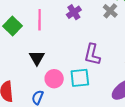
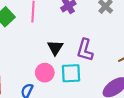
black triangle: (37, 58) -> (55, 48), moved

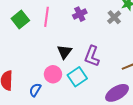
cyan square: (71, 73) -> (77, 77), turned -36

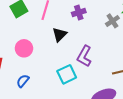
black triangle: (65, 52) -> (60, 35), moved
pink circle: (53, 74) -> (24, 48), moved

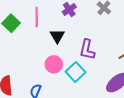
pink circle: (24, 48) -> (54, 64), moved

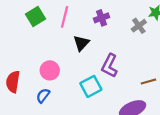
pink circle: (54, 64) -> (50, 70), moved

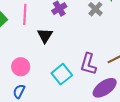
purple L-shape: (110, 66) -> (88, 64), moved

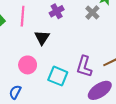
pink circle: (21, 67) -> (28, 65), moved
cyan square: (62, 74) -> (58, 76), turned -30

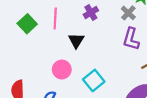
purple L-shape: (84, 67) -> (131, 39), moved
cyan square: (58, 76) -> (94, 80), turned 30

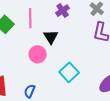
pink circle: (62, 70) -> (38, 54), moved

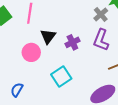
purple cross: (63, 11) -> (72, 42), moved

